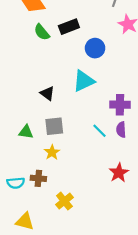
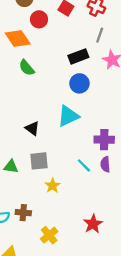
black rectangle: (69, 27) -> (78, 56), moved
yellow star: (52, 152) -> (52, 186), moved
red star: (119, 173) -> (93, 224), moved

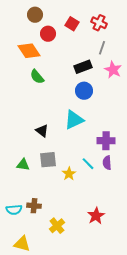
yellow star: (52, 186) -> (69, 174), moved

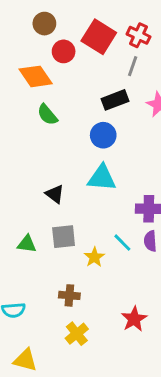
red square: (72, 24) -> (99, 37), size x1.6
gray line: (102, 48) -> (133, 66), moved
blue circle: (84, 91) -> (103, 135), moved
cyan triangle: (74, 120) -> (102, 178), turned 30
brown cross: (34, 206) -> (69, 295), moved

